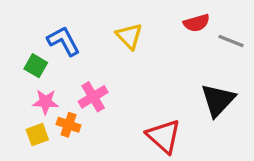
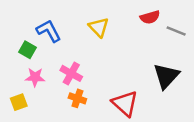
pink cross: (93, 97) -> (71, 73), turned -30
orange cross: (69, 125) -> (77, 98), moved
yellow square: (37, 135) -> (19, 102), moved

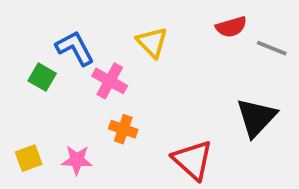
pink cross: (71, 73) -> (110, 81), moved
pink star: (35, 77) -> (77, 160), moved
orange cross: (77, 98) -> (123, 129), moved

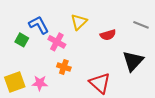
red semicircle: (231, 27) -> (108, 35), moved
yellow triangle: (152, 42) -> (79, 22), turned 30
yellow square: (29, 158) -> (15, 82), size x1.5

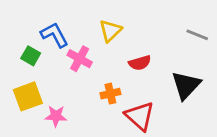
red semicircle: (108, 35) -> (140, 63), moved
orange cross: (64, 67) -> (110, 94), moved, turned -32
yellow square: (15, 82) -> (28, 96), moved

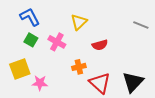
blue L-shape: (54, 35) -> (30, 17), moved
green square: (31, 56) -> (31, 40), moved
black triangle: (186, 85) -> (133, 82), moved

